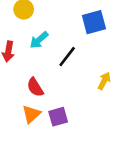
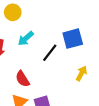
blue square: (94, 22) -> (73, 39), moved

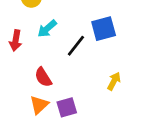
yellow arrow: (81, 73) -> (114, 81), moved

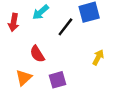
orange triangle: (39, 105) -> (24, 78), moved

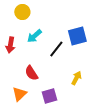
yellow arrow: (98, 57) -> (76, 78), moved

